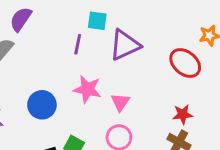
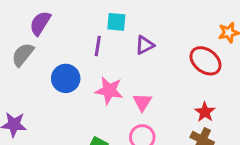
purple triangle: (125, 45) -> (145, 45), size x0.6
blue circle: (42, 105) -> (66, 78), moved
red star: (183, 114) -> (205, 112), turned -30

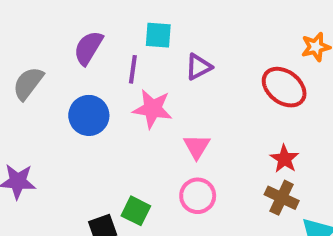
purple semicircle: (40, 23) -> (88, 48), moved
pink star: (109, 90) -> (152, 109), moved

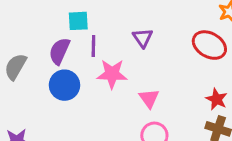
cyan square: (158, 35) -> (78, 21), moved
purple semicircle: (88, 48) -> (59, 51), moved
purple triangle: (199, 67) -> (143, 38), turned -30

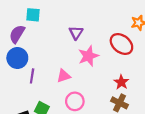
purple line: (93, 46) -> (32, 76), moved
pink star: (112, 74) -> (88, 56), moved, turned -30
pink triangle: (149, 98) -> (64, 76), moved, turned 40

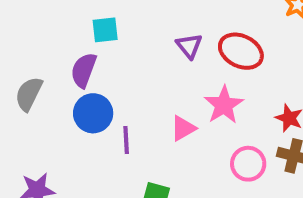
red ellipse: (121, 44) -> (241, 51), moved
pink star: (88, 56) -> (224, 105), moved
pink circle: (75, 101) -> (248, 164), moved

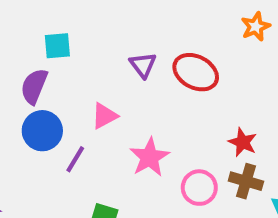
pink star: (224, 105) -> (150, 157), moved
pink triangle: (183, 128) -> (104, 116), moved
purple line: (126, 140) -> (75, 159), turned 32

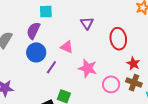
red ellipse: (196, 72) -> (118, 39), moved, turned 50
pink triangle: (104, 116) -> (67, 47), turned 48
pink star: (150, 157) -> (88, 68), turned -30

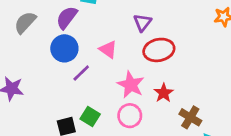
red ellipse: (118, 39) -> (159, 50), moved, turned 75
red star: (133, 64) -> (164, 93), moved
pink circle: (111, 84) -> (130, 116), moved

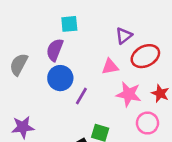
purple triangle: (142, 23) -> (124, 36), turned 30
pink triangle: (108, 49) -> (110, 67), moved, turned -30
pink circle: (130, 116) -> (147, 123), moved

